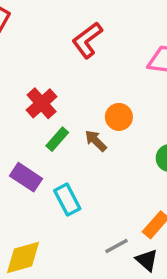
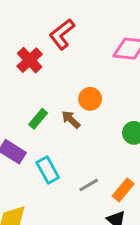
red cross: (42, 103) -> (30, 60), moved
gray line: (116, 246) -> (89, 185), moved

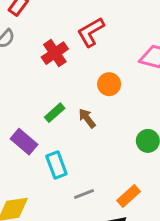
orange circle: (90, 99) -> (109, 84), moved
gray line: (89, 185) -> (84, 194), moved

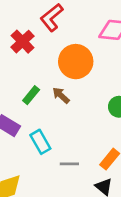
orange circle: (109, 84) -> (76, 62), size x1.6
gray line: (84, 194) -> (69, 164), turned 30

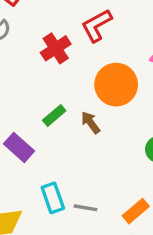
cyan rectangle: (40, 142) -> (53, 198), moved

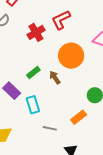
cyan rectangle: (53, 198) -> (33, 105), moved
orange rectangle: (136, 211) -> (79, 117), moved

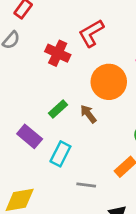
red cross: (36, 32) -> (58, 53), turned -30
cyan rectangle: (33, 105) -> (60, 154), turned 48

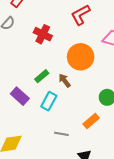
red L-shape: (91, 33) -> (80, 15), moved
cyan rectangle: (60, 154) -> (49, 101), moved

